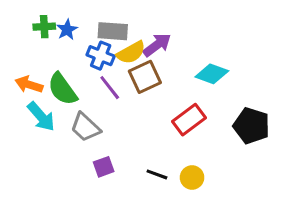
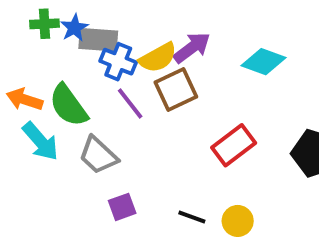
gray rectangle: (113, 31) -> (98, 40), moved
cyan diamond: (212, 74) -> (264, 62), moved

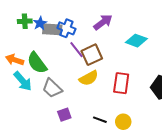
purple arrow: (192, 48) -> (103, 22), moved
yellow semicircle: (158, 58) -> (89, 78), moved
blue cross: (118, 62) -> (66, 28), moved
purple line: (130, 103) -> (77, 50), moved
red rectangle: (234, 145) -> (121, 83), turned -45

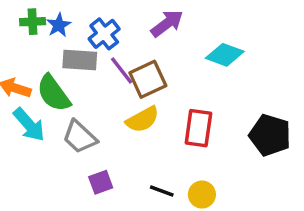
blue cross: (66, 28) -> (104, 34), turned 30
gray rectangle: (52, 29) -> (80, 60), moved

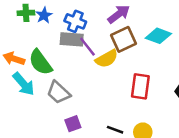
blue cross: (104, 34) -> (75, 21), turned -30
gray rectangle: (80, 60) -> (72, 39), moved
brown square: (148, 79) -> (124, 39), moved
yellow semicircle: (143, 119) -> (107, 59), moved

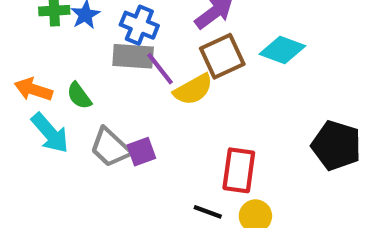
green semicircle: (40, 62) -> (79, 96), size x0.6
red rectangle: (140, 86) -> (239, 170), moved
purple square: (73, 124) -> (141, 152), moved

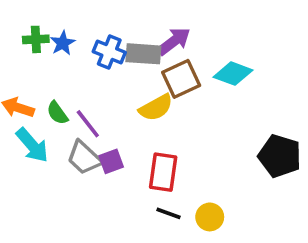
gray rectangle: (133, 56) -> (143, 54), moved
purple line: (160, 69) -> (88, 124), moved
red rectangle: (239, 170) -> (163, 172), moved

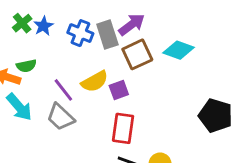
green cross: (36, 39) -> (22, 23), turned -36
gray rectangle: (143, 54) -> (107, 34), turned 68
yellow semicircle: (156, 108) -> (95, 81), moved
green semicircle: (57, 113) -> (26, 66), moved, turned -66
purple square: (111, 161) -> (119, 90), moved

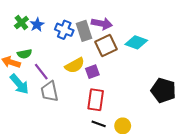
purple arrow: (132, 25) -> (102, 24), turned 48
purple line: (63, 90) -> (41, 72), moved
gray trapezoid: (60, 117) -> (50, 91), turned 35

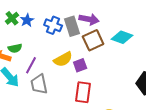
purple line: (41, 72) -> (31, 65), turned 66

